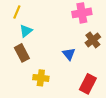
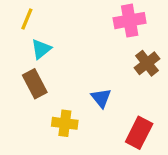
blue triangle: (69, 54) -> (101, 98), moved

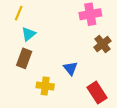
brown rectangle: (35, 84) -> (24, 58), turned 48
red rectangle: (139, 133) -> (97, 93), turned -60

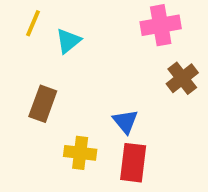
cyan triangle: (29, 34) -> (68, 41), moved
red rectangle: (97, 93) -> (133, 163), moved, turned 40

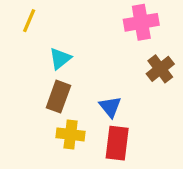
cyan triangle: (68, 41) -> (60, 59), moved
brown rectangle: (43, 104) -> (58, 97), moved

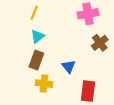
yellow line: (29, 21) -> (34, 13), moved
red rectangle: (117, 143) -> (88, 91), moved

